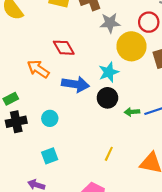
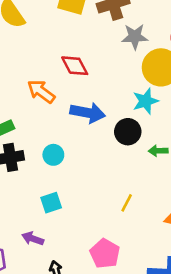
cyan star: (109, 72) -> (146, 101), moved

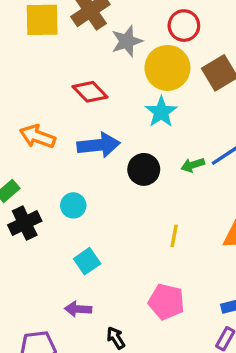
red diamond: (75, 66) -> (90, 92), moved
black circle: (128, 132) -> (144, 169), moved

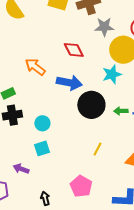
black circle: (144, 169) -> (91, 105), size x1.4
cyan circle: (73, 205) -> (42, 123), moved
purple arrow: (78, 309) -> (21, 169), moved

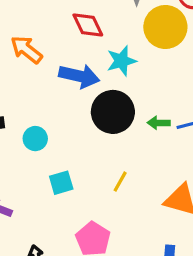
cyan star: (112, 74) -> (122, 61), moved
cyan square: (42, 148) -> (61, 183), moved

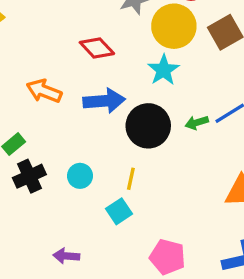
cyan star: (122, 61) -> (163, 70), moved
yellow line: (120, 182) -> (131, 179), moved

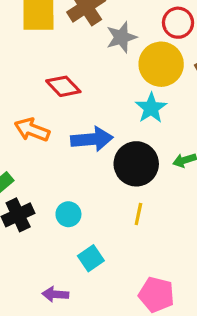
red diamond: (97, 48) -> (63, 86), moved
yellow line: (131, 179) -> (138, 214), moved
cyan square: (119, 211) -> (91, 258), moved

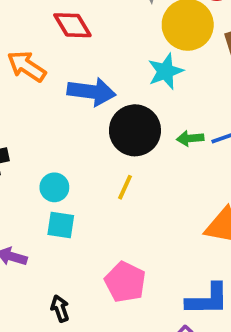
cyan circle: (68, 214) -> (54, 187), moved
cyan square: (91, 258) -> (61, 225), turned 30

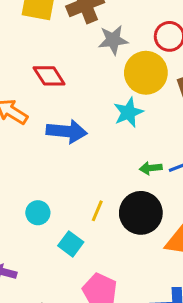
black circle: (135, 130) -> (141, 213), moved
cyan square: (61, 225) -> (71, 244), moved, turned 30

